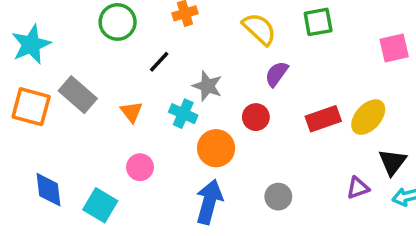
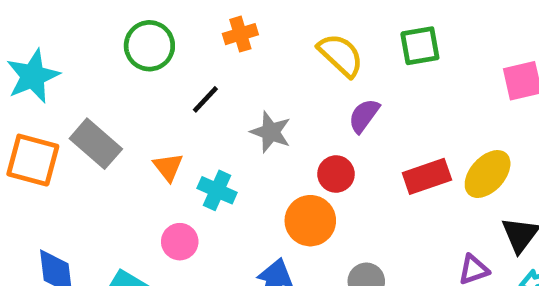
cyan cross: (183, 114) -> (217, 190), moved
orange circle: (216, 148) -> (310, 221), moved

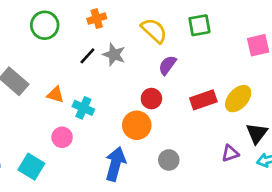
black line: (205, 99) -> (87, 56), moved
gray star: (271, 132) -> (114, 55), moved
orange triangle: (168, 167) -> (55, 95), turned -36

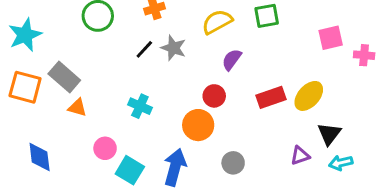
yellow semicircle: (154, 31) -> (217, 22), turned -72
orange triangle: (55, 95) -> (77, 108), moved
pink circle: (62, 137) -> (105, 148), moved
cyan square: (31, 167) -> (130, 170), moved

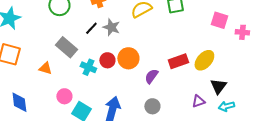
pink square: (331, 38) -> (219, 20), turned 30
purple semicircle: (232, 60) -> (151, 76), moved
gray rectangle: (64, 77) -> (66, 47), moved
red circle: (214, 96) -> (107, 60), moved
orange circle: (198, 125) -> (128, 58), moved

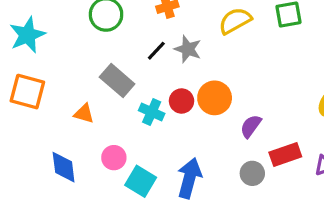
red rectangle: (178, 61) -> (285, 154), moved
blue diamond: (19, 102) -> (64, 167), moved

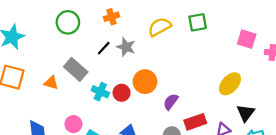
red circle: (182, 101) -> (122, 93), moved
orange triangle: (84, 114) -> (51, 83), moved

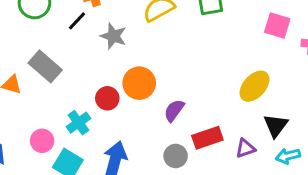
black line: (104, 48) -> (77, 21), moved
cyan cross: (100, 92) -> (78, 123), moved, turned 30

